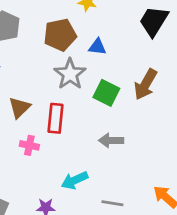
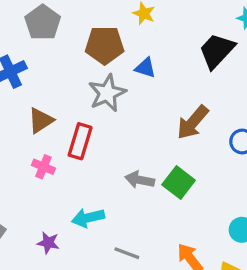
green square: (106, 93) -> (179, 183), moved

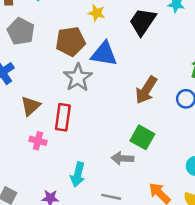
black trapezoid: (217, 51) -> (143, 22), moved
blue triangle: (145, 68) -> (104, 54), size x1.6
gray arrow: (140, 180) -> (122, 158), moved
cyan arrow: (88, 218) -> (78, 174), turned -55

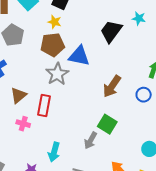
yellow star: (97, 13) -> (55, 22), moved
gray arrow: (122, 158) -> (91, 140), turned -66

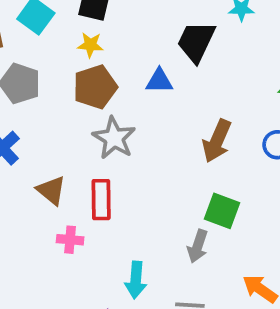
blue triangle: (79, 56) -> (159, 81), moved, size x0.7
brown triangle: (18, 95) -> (51, 190), turned -30

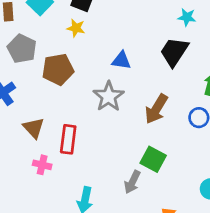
black trapezoid: (196, 42) -> (174, 52), moved
brown pentagon: (95, 87) -> (58, 69), moved
gray star: (114, 138) -> (109, 96), moved

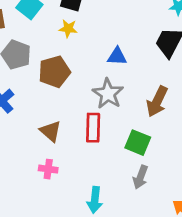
brown triangle: (34, 128) -> (51, 131), moved
red rectangle: (68, 139) -> (93, 128), moved
green square: (153, 159) -> (138, 143), moved

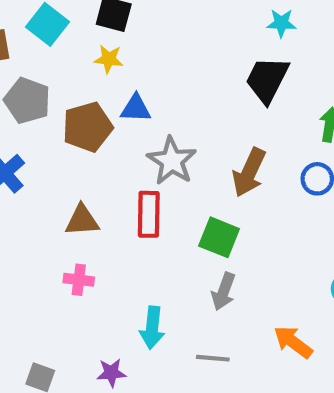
blue triangle: (117, 56) -> (136, 108), moved
brown triangle: (51, 131) -> (82, 220), turned -45

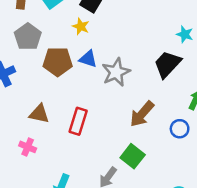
gray star: (172, 161) -> (116, 72), moved
green square: (219, 237) -> (133, 156), moved

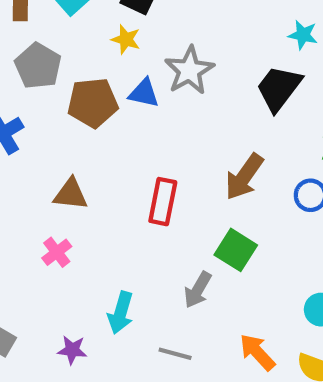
gray star: (116, 72) -> (189, 70), moved
red rectangle: (78, 121) -> (163, 202), moved
pink cross: (28, 147) -> (57, 252), turned 35

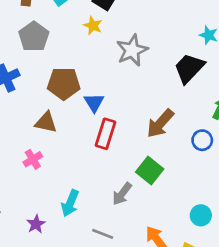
blue triangle: (144, 93) -> (94, 103), moved, turned 40
brown pentagon: (93, 103) -> (64, 83), moved
purple star: (72, 350) -> (36, 224), turned 30

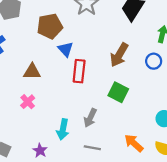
brown pentagon: (64, 83) -> (50, 26), moved
gray arrow: (122, 194) -> (90, 118), moved

